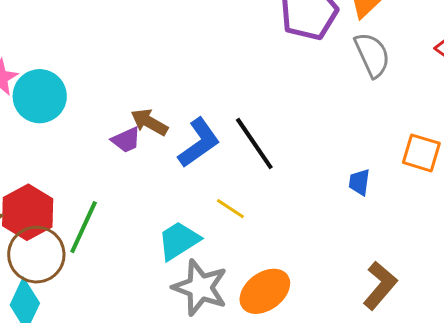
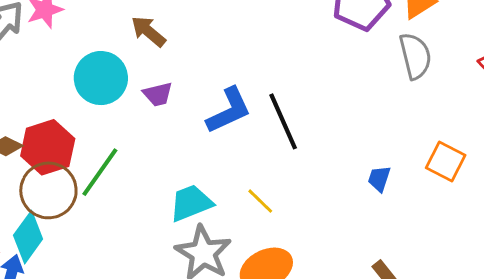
cyan circle: (40, 96) -> (101, 78), moved
brown arrow: (149, 122) -> (148, 31), moved
yellow line: (230, 209) -> (260, 201), moved

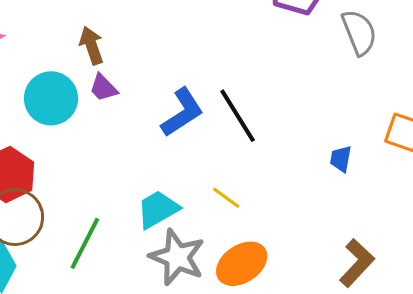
brown arrow: (148, 31) -> (91, 45), turned 39
purple trapezoid: (158, 94) -> (103, 88), moved, turned 68
green line: (100, 172) -> (85, 243), moved

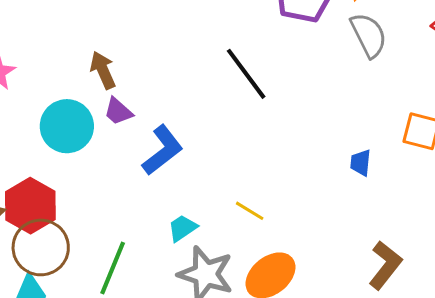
blue L-shape: (182, 112) -> (163, 150), moved
black line: (238, 116) -> (246, 74), moved
cyan trapezoid: (158, 209) -> (182, 228), size x0.7

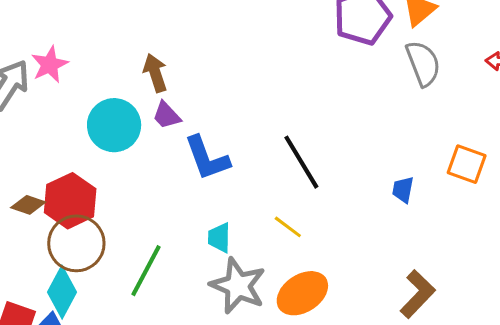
black line: (246, 74) -> (301, 162), moved
blue L-shape: (163, 150) -> (207, 158), turned 102
cyan trapezoid: (182, 228) -> (219, 238), turned -60

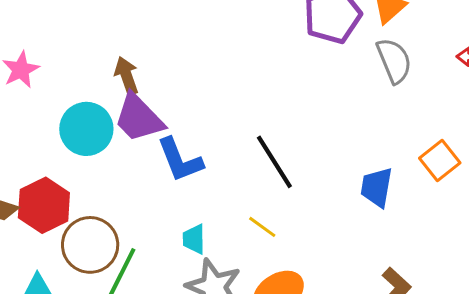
purple trapezoid: (167, 115) -> (139, 118), size x1.8
orange square: (467, 164) -> (440, 160), turned 33
blue trapezoid: (403, 190) -> (377, 187), size x1.5
brown circle: (76, 243) -> (90, 245), moved

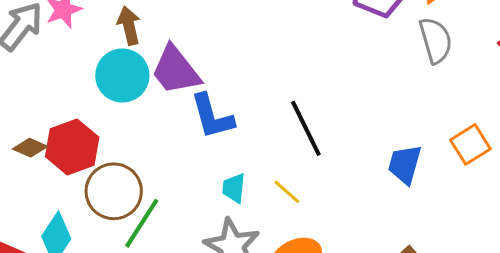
brown arrow: (127, 76) -> (129, 26), moved
cyan trapezoid: (194, 239) -> (234, 188), moved

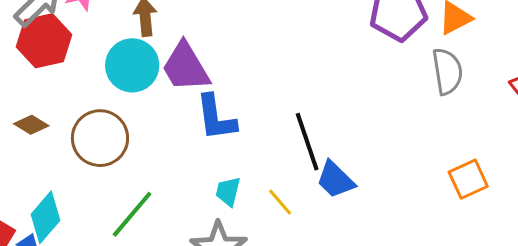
red hexagon: (72, 147) -> (44, 41), moved
blue trapezoid: (405, 164) -> (335, 180), moved, turned -69
brown circle: (114, 191) -> (100, 138), moved

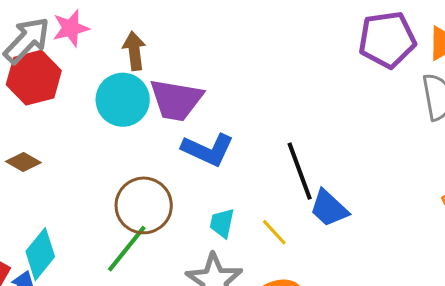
purple trapezoid: (186, 67) -> (176, 100), turned -48
blue L-shape: (216, 118) -> (208, 150), turned -56
brown circle: (100, 138) -> (144, 205), moved

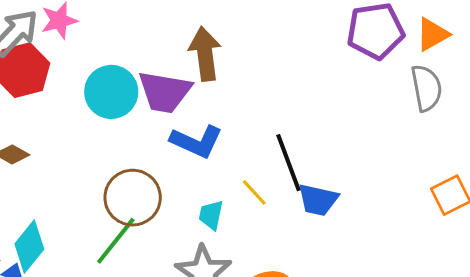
brown arrow: (134, 51) -> (205, 54), moved, size x1.4
blue trapezoid: (329, 208) -> (318, 200), turned -30
yellow line: (274, 232) -> (254, 192), moved

